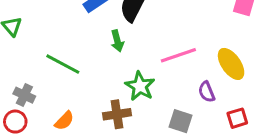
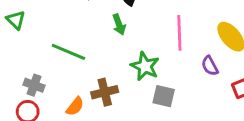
pink line: (178, 55) -> (179, 33), turned -68
brown cross: (117, 114) -> (105, 92), moved
gray square: (180, 121) -> (164, 96), moved

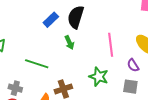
green star: (145, 66) -> (99, 77), moved
gray square: (164, 96) -> (130, 87), moved

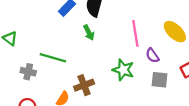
purple semicircle: (133, 65) -> (152, 55), moved
gray cross: (15, 88) -> (28, 72), moved

